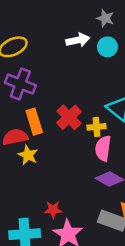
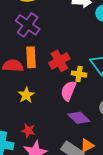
pink semicircle: (103, 148) -> (68, 91), moved
yellow star: (28, 155) -> (26, 95), moved

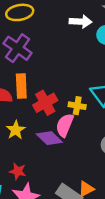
red cross: (59, 61) -> (45, 103), moved
purple diamond: (79, 118) -> (49, 138), moved

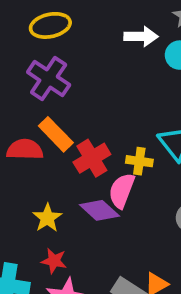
orange rectangle: (21, 86) -> (56, 134), turned -40
yellow star: (16, 130) -> (47, 218), moved

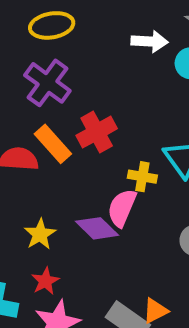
red cross: (92, 158) -> (97, 132), moved
red star: (54, 261) -> (45, 281), turned 30

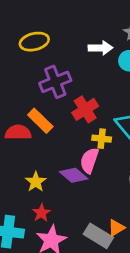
purple cross: (47, 83) -> (55, 82), moved, turned 36
red cross: (97, 132) -> (85, 109), moved

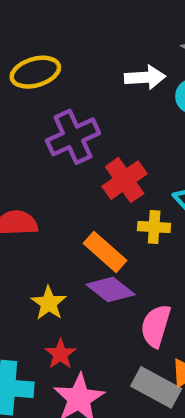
orange rectangle: (40, 121) -> (105, 252), moved
pink semicircle: (89, 160) -> (156, 326), moved

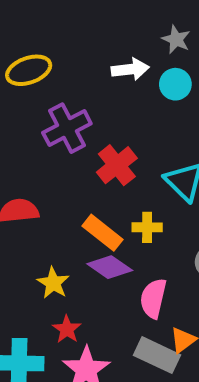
yellow cross: (154, 227) -> (147, 227), moved

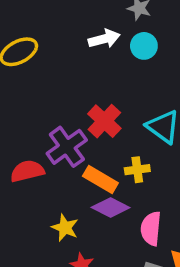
purple cross: (67, 128) -> (67, 147), moved

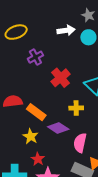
purple cross: (67, 147) -> (35, 57), moved, size x0.7
orange rectangle: (100, 179) -> (36, 112), moved

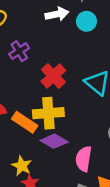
yellow cross: (76, 108) -> (48, 113), moved, size x1.6
yellow star: (31, 136) -> (22, 166), moved

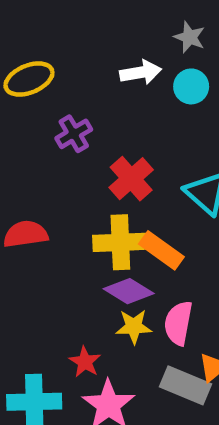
orange rectangle: (25, 122) -> (161, 250), moved
yellow star: (22, 166) -> (134, 327), moved, turned -30

